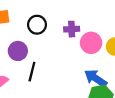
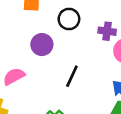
black line: (32, 72) -> (72, 76), moved

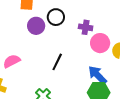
purple circle: (42, 45) -> (36, 26), moved

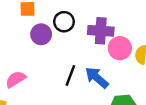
purple cross: (86, 27) -> (101, 31), size x1.5
blue arrow: (98, 75) -> (97, 78), moved

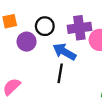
blue arrow: (97, 78) -> (64, 52), moved

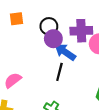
purple circle: (27, 42) -> (53, 39), moved

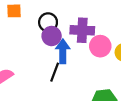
blue arrow: (65, 52) -> (63, 51), turned 50

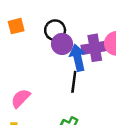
purple cross: (82, 30) -> (95, 48), moved

